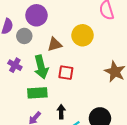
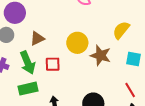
yellow circle: (83, 35) -> (77, 43), moved

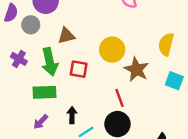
yellow semicircle: (121, 30) -> (166, 44), turned -36
red line: (130, 90) -> (120, 98), moved

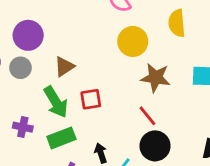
yellow semicircle: (166, 44) -> (177, 23), moved
yellow circle: (112, 50) -> (133, 41), moved
purple cross: (19, 59) -> (23, 127), moved

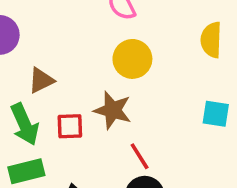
yellow semicircle: (177, 23) -> (211, 40), moved
brown star: (156, 78) -> (113, 110), moved

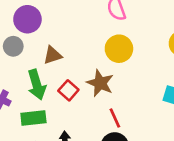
red square: (70, 126) -> (68, 90), turned 36

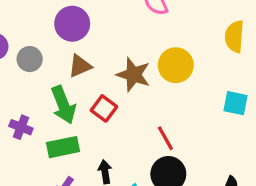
purple circle: (27, 19) -> (72, 24), moved
yellow circle: (119, 49) -> (176, 65), moved
brown star: (100, 83) -> (133, 75), moved

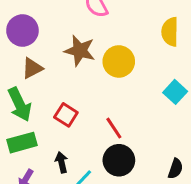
brown star: (133, 75) -> (80, 51), moved
cyan square: (236, 103) -> (175, 92), turned 35
red square: (104, 108) -> (66, 115), moved

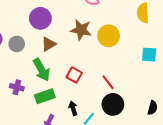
cyan square: (175, 92) -> (149, 55), turned -35

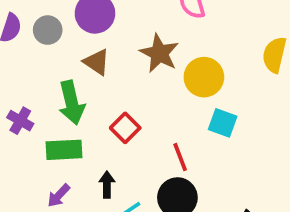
gray circle: (17, 44) -> (48, 30), moved
brown triangle: (49, 44) -> (97, 62), turned 49
cyan square: (149, 55) -> (223, 123), moved

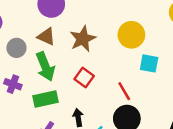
gray circle: (48, 30) -> (16, 48), moved
brown star: (159, 53) -> (83, 39), moved, turned 30
brown triangle: (97, 62) -> (46, 36), moved

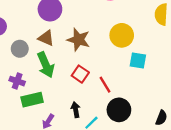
brown star: (83, 39) -> (78, 40), turned -30
red line: (124, 91) -> (105, 85), moved
green rectangle: (45, 99) -> (32, 100), moved

